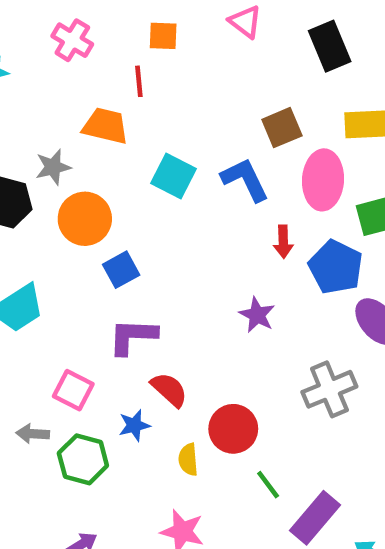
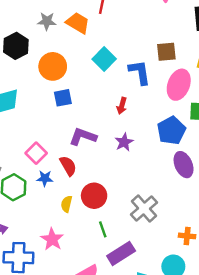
gray star: (53, 167) -> (47, 21), moved
red arrow: (283, 242) -> (122, 106), moved
purple L-shape: (133, 336) -> (83, 137), moved
gray cross: (329, 389) -> (144, 208), moved, turned -36
pink square: (73, 390) -> (36, 153), moved

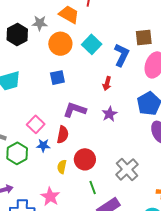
gray star: (47, 21) -> (40, 23), moved
orange circle: (53, 66) -> (60, 44), moved
blue L-shape: (140, 72) -> (122, 55), turned 35
red semicircle: (68, 166) -> (63, 135), turned 42

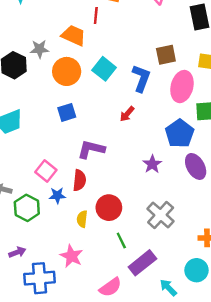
red arrow: (107, 83) -> (127, 114), turned 32
purple star: (109, 114) -> (152, 164), moved

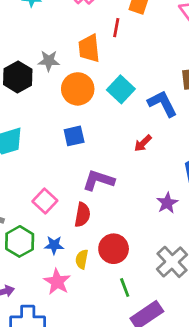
orange trapezoid: (74, 35) -> (89, 48), turned -125
blue L-shape: (141, 78) -> (162, 104), turned -52
blue star: (57, 195) -> (54, 245), moved
pink star: (71, 256) -> (57, 282), moved

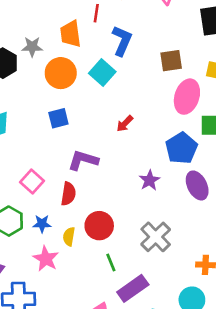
blue L-shape: (162, 104) -> (122, 41), moved, turned 52

